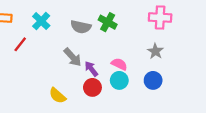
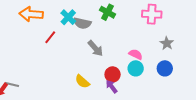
pink cross: (160, 17) -> (152, 14), moved
green cross: (108, 22) -> (107, 12), moved
gray semicircle: (81, 27) -> (82, 23), moved
purple arrow: (91, 69) -> (112, 87), moved

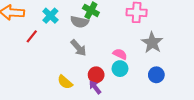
gray semicircle: (82, 23) -> (79, 22), moved
gray star: (167, 43) -> (152, 43), size x1.5
blue circle: (165, 68) -> (156, 75), moved

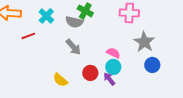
red line: (32, 36) -> (28, 36), turned 32
blue circle: (156, 75) -> (152, 65), moved
purple arrow: (95, 87) -> (109, 79), moved

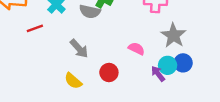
gray arrow: (73, 47) -> (79, 49), moved
cyan circle: (113, 67) -> (168, 65), moved
purple arrow: (109, 79) -> (158, 74), moved

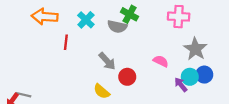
red line: (35, 28) -> (66, 42), turned -64
red circle: (109, 72) -> (127, 77), moved

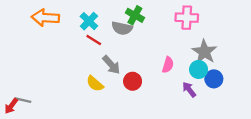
red line: (66, 42) -> (94, 40), moved, turned -64
pink semicircle: (161, 61) -> (168, 65), turned 80
cyan circle: (190, 77) -> (199, 69), moved
yellow semicircle: (102, 91) -> (95, 84), moved

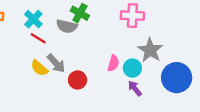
cyan circle: (199, 69) -> (132, 68), moved
blue circle: (214, 79) -> (177, 78), moved, size x1.6
yellow semicircle: (95, 84) -> (39, 68), moved

